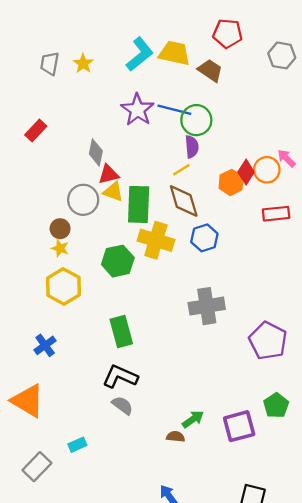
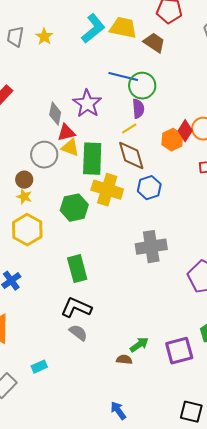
purple star: (137, 110) -> (87, 104), moved

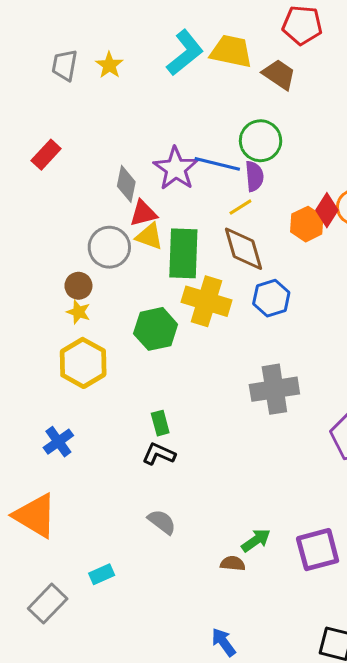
blue line: (123, 77) -> (217, 164), moved
green rectangle: (77, 269) -> (160, 423), size x0.6
black L-shape: (76, 308) -> (159, 454), moved, size x0.7

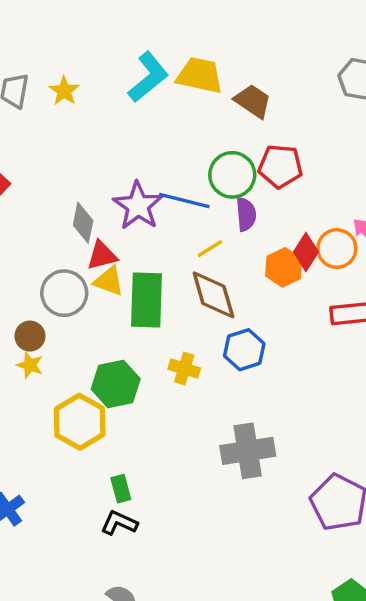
red pentagon: (302, 25) -> (280, 166), moved
purple semicircle: (254, 176) -> (246, 214), moved
yellow cross: (207, 301) -> (184, 369), moved, size x0.6
yellow hexagon: (83, 363) -> (80, 422), moved

